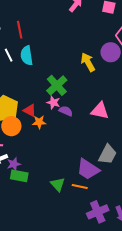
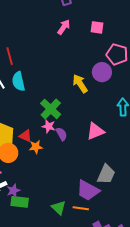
purple semicircle: (66, 111) -> (61, 134), turned 40
pink triangle: (100, 111) -> (95, 131), turned -30

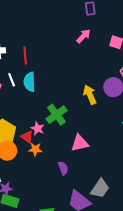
pink star: (49, 126) -> (38, 128), moved
pink triangle: (95, 131) -> (80, 143), moved
purple semicircle: (61, 134) -> (63, 168), moved

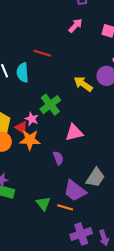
red line: (25, 56) -> (42, 53), moved, turned -66
yellow arrow: (90, 95) -> (83, 84), turned -30
orange star: (35, 149) -> (30, 140), size x1.5

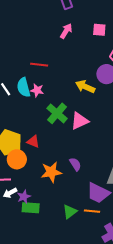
pink star: (32, 119) -> (37, 90), moved
pink triangle: (74, 133) -> (80, 121), moved
orange star: (30, 140) -> (51, 172), moved
green triangle: (43, 203) -> (70, 212), turned 42

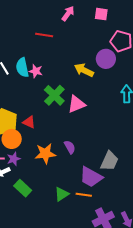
red line: (39, 65) -> (44, 35), moved
purple star: (24, 197) -> (14, 159), moved
green rectangle: (31, 208) -> (23, 188), turned 36

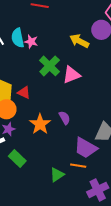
orange star: (45, 154) -> (40, 124), turned -30
green triangle: (62, 194) -> (57, 175), moved

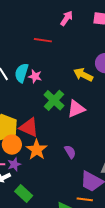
cyan semicircle: (18, 38) -> (22, 73), turned 30
red triangle: (24, 93) -> (29, 127), size x1.5
orange star: (40, 124) -> (37, 150), moved

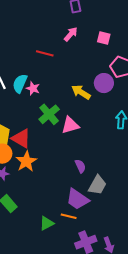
purple semicircle: (70, 152) -> (80, 166), moved

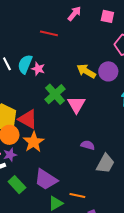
purple circle: (104, 83) -> (108, 71), moved
pink triangle: (70, 125) -> (76, 105), turned -42
purple semicircle: (80, 166) -> (88, 145), turned -48
purple trapezoid: (78, 199) -> (46, 180), moved

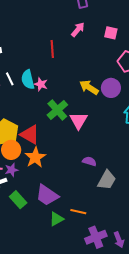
red line: (49, 33) -> (52, 49), turned 72
cyan semicircle: (25, 64) -> (28, 80), turned -36

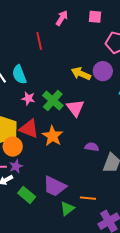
pink star: (41, 84) -> (28, 98), moved
orange star: (35, 157) -> (53, 136), moved

